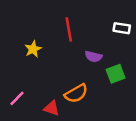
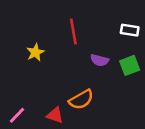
green square: (116, 74) -> (130, 65), moved
pink line: (17, 98) -> (17, 115), moved

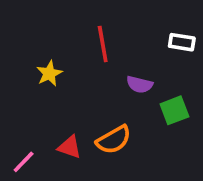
green square: (130, 65) -> (174, 110), moved
red triangle: (55, 115) -> (70, 147), moved

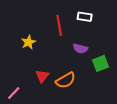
white rectangle: (182, 42) -> (85, 17), moved
red triangle: (70, 147) -> (42, 76), moved, turned 48

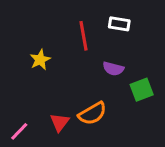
red triangle: (42, 76) -> (60, 122), moved

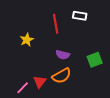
purple semicircle: (113, 69) -> (63, 55), moved
pink line: (19, 131) -> (23, 88), moved

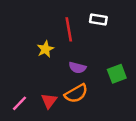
yellow star: (27, 40) -> (45, 49), moved
pink line: (23, 88) -> (20, 103), moved

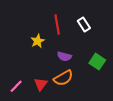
white rectangle: (98, 20) -> (84, 25), moved, turned 48
green square: (117, 74) -> (97, 62), turned -35

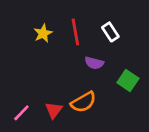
yellow star: (38, 41) -> (43, 33), moved
purple semicircle: (64, 56) -> (94, 63), moved

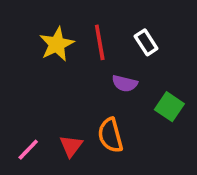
yellow star: (43, 33) -> (57, 44), size x1.4
orange semicircle: (83, 102) -> (110, 135), turned 105

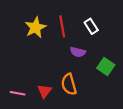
pink line: (28, 150) -> (18, 93), turned 56

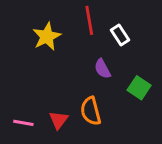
red line: (62, 26) -> (89, 20), moved
purple semicircle: (78, 52) -> (102, 69), turned 48

